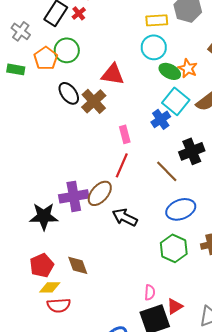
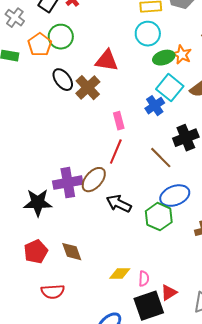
green ellipse: (170, 71) -> (164, 58), turned -45
green hexagon: (174, 248) -> (159, 217), moved
yellow diamond: (50, 287) -> (120, 274), moved

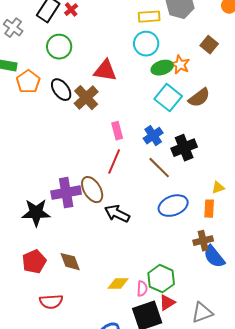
orange pentagon: (40, 45) -> (28, 82), moved
blue cross: (155, 106) -> (153, 136), moved
brown ellipse: (94, 180) -> (92, 190), turned -72
green hexagon: (159, 217) -> (161, 279), moved

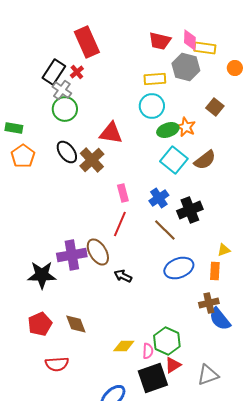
gray cross: (13, 28) -> (62, 90), moved
orange pentagon: (28, 82) -> (23, 156), moved
black arrow: (117, 214) -> (123, 276), size x0.7

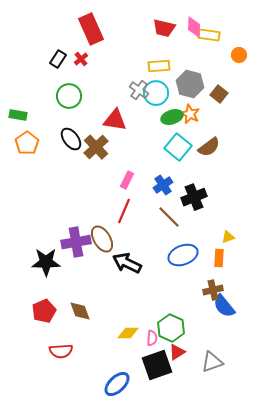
gray hexagon: (186, 67) -> (190, 84), moved
black rectangle: (54, 72) -> (58, 59), size x0.7
gray cross: (62, 90) -> (139, 90), moved
pink rectangle: (123, 193) -> (127, 180), turned 42
black arrow: (123, 276) -> (127, 263), size x1.6

